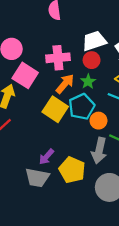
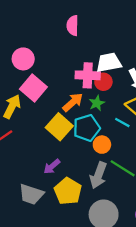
pink cross: (58, 58) -> (88, 75), moved
purple arrow: (46, 157) -> (52, 167), moved

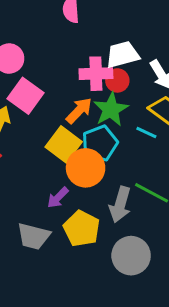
green star: (97, 103) -> (111, 109), size x1.6
orange circle: (102, 145) -> (86, 168), moved, size x1.6

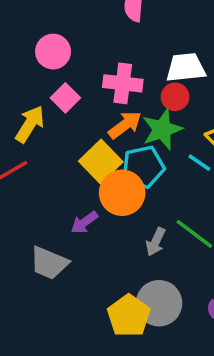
pink cross: (96, 74) -> (123, 83), moved
pink square: (26, 96) -> (65, 98), size x0.7
gray arrow: (120, 205) -> (156, 242), size x0.7
yellow pentagon: (82, 229) -> (129, 316), moved

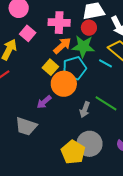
green star: (162, 129) -> (83, 46), turned 30
yellow square: (101, 161) -> (50, 67), size x0.7

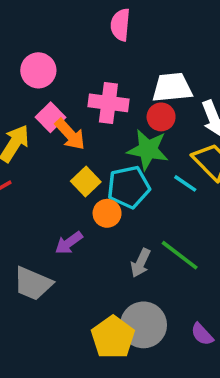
orange arrow: (62, 46) -> (70, 134), moved, turned 84
orange circle: (64, 84) -> (107, 213), size x0.6

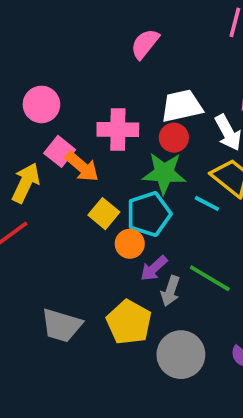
pink semicircle: (120, 25) -> (145, 44), moved, turned 40
purple arrow: (69, 243) -> (154, 268), moved
yellow pentagon: (113, 337) -> (129, 322), moved

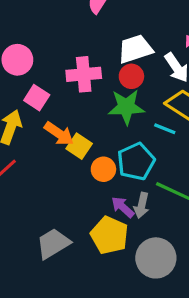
orange arrow: (82, 167) -> (59, 134), moved
cyan pentagon: (149, 214) -> (136, 162), moved
purple arrow: (154, 268) -> (123, 207), moved, turned 90
gray trapezoid: (62, 325) -> (53, 244), turned 138

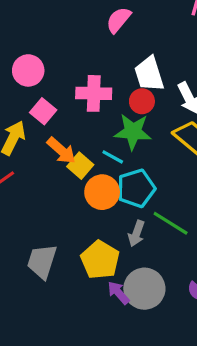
white trapezoid: (135, 49) -> (149, 74), turned -96
cyan line: (165, 129) -> (113, 157), moved
orange circle: (103, 169) -> (102, 192), size x1.4
purple arrow: (123, 207) -> (118, 293), moved
gray trapezoid: (53, 244) -> (42, 261), turned -48

